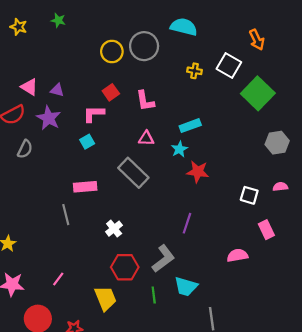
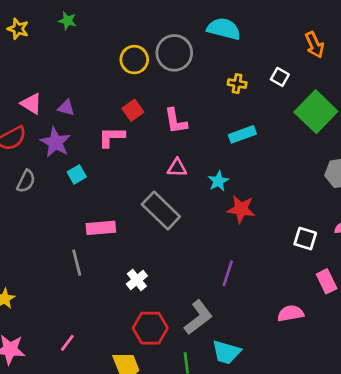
white square: (229, 65) -> (280, 77), size x0.6
cyan rectangle: (190, 126) -> (242, 134), moved
cyan square: (87, 142) -> (77, 174), moved

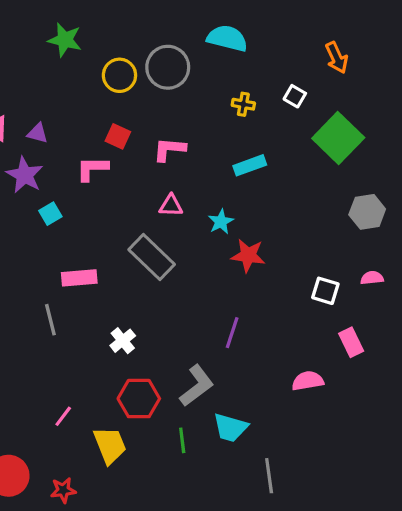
green star: (67, 21) -> (65, 40), moved, size x1.5
red square: (133, 110) -> (118, 136), turned -30
pink L-shape: (176, 121) -> (169, 149), turned 104
pink line: (67, 343) -> (63, 416), moved

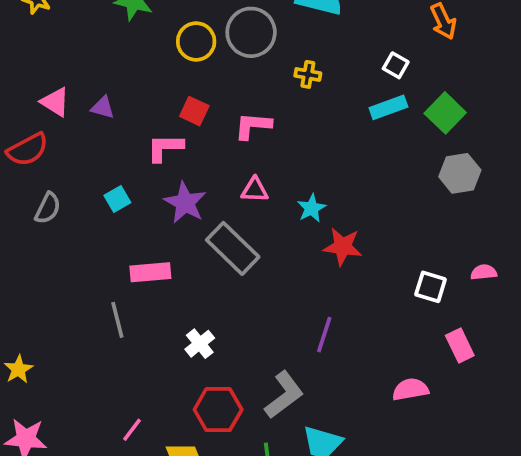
yellow cross: (243, 104) -> (308, 74), moved
green square: (338, 138) -> (445, 113), size x0.7
cyan rectangle: (250, 165) -> (388, 107), moved
purple star: (25, 175) -> (185, 203), moved
gray hexagon: (367, 212) -> (460, 173), moved

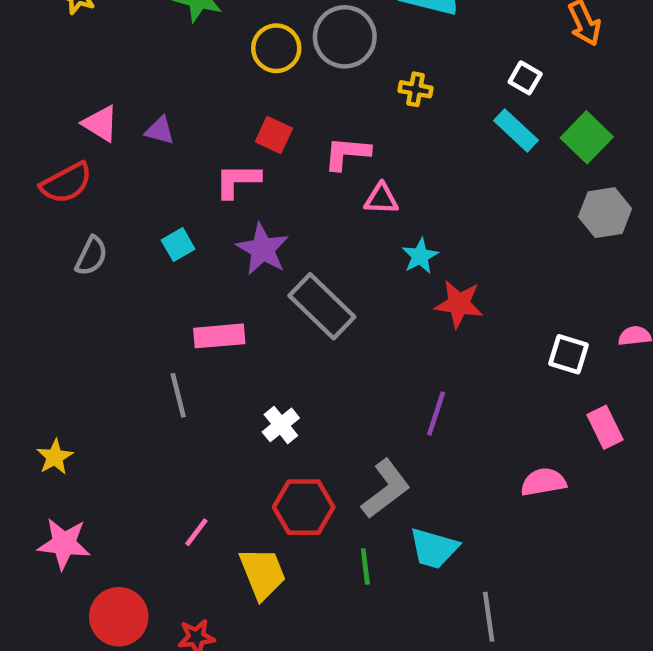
cyan rectangle: (388, 107) -> (516, 130), turned 63
pink triangle: (255, 190) -> (381, 199), moved

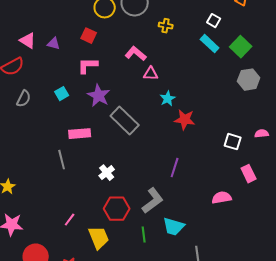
red square: (274, 135) -> (89, 36), moved
pink L-shape: (347, 153) -> (136, 54), turned 35

